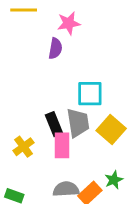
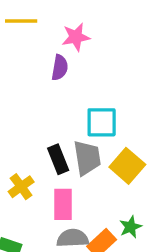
pink rectangle: (62, 145) -> (63, 204), moved

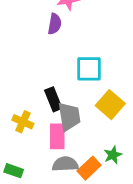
gray trapezoid: (87, 158) -> (69, 117), moved
yellow cross: (21, 187) -> (23, 122), turned -30

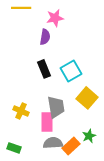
cyan square: (89, 69) -> (71, 71), turned -30
black rectangle: (53, 99) -> (44, 69), moved

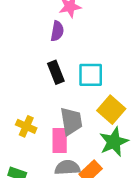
cyan square: (71, 71) -> (91, 75), turned 30
green star: (89, 136) -> (114, 142), moved, size x1.6

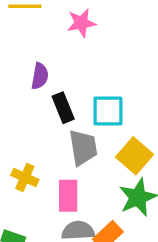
purple semicircle: (57, 31) -> (40, 76), moved
gray trapezoid: (71, 121) -> (83, 148), moved

